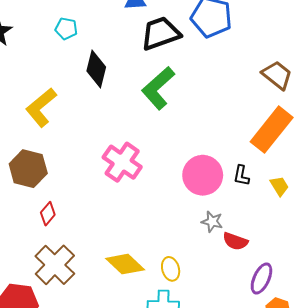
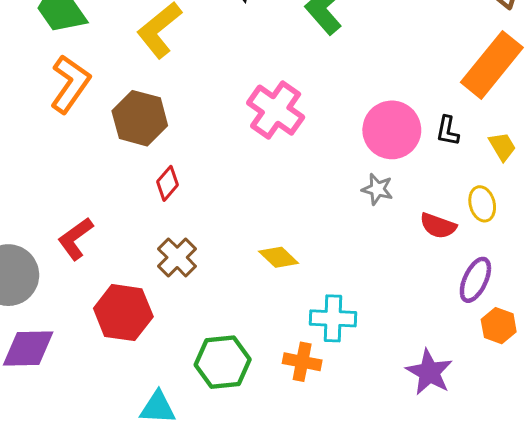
gray star: (212, 222) -> (377, 189), moved
yellow diamond: (125, 264) -> (279, 257), size x0.7
brown cross: (55, 265) -> (177, 257), size x0.7
yellow ellipse: (171, 269) -> (482, 204), moved

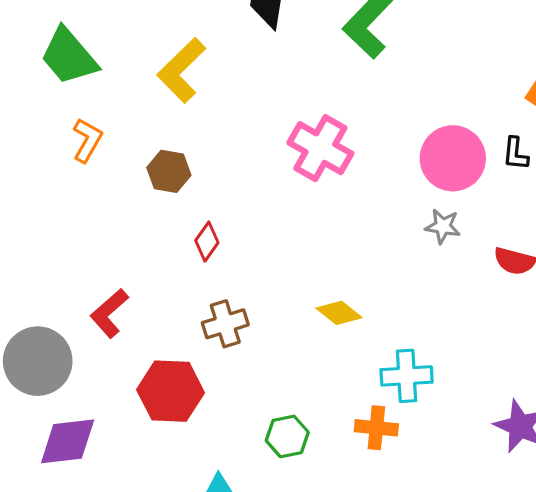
orange L-shape: (70, 84) -> (87, 140), size x0.7
brown hexagon: (140, 118) -> (169, 171), size x0.7
brown cross: (177, 257) -> (225, 324), turned 33
green hexagon: (223, 362) -> (287, 436), size x0.7

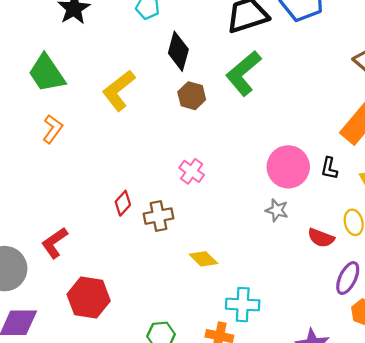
pink cross: (320, 148) -> (192, 171), moved, size x0.6
brown hexagon: (169, 171) -> (192, 96), moved
brown cross: (225, 324) -> (158, 216), moved

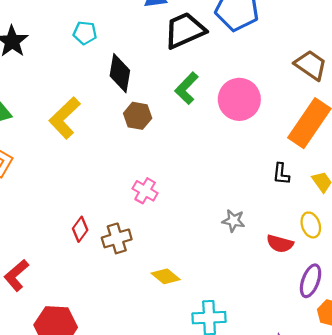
green L-shape: (243, 73) -> (187, 88), size x0.7
pink circle: (288, 167) -> (239, 99), moved

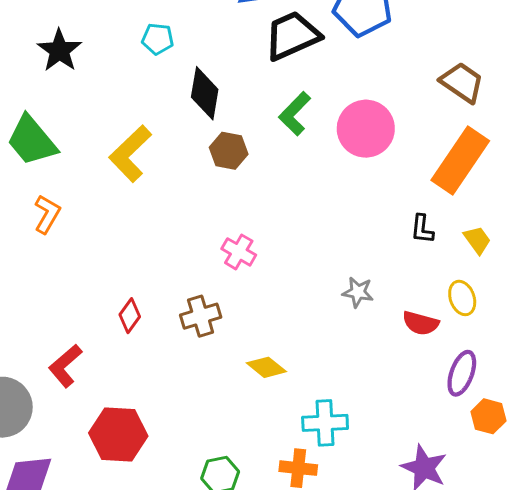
red diamond: (80, 229) -> (130, 316), moved

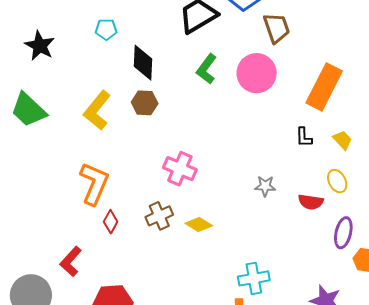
brown trapezoid: (462, 82) -> (277, 28), moved, turned 44
brown hexagon: (229, 151) -> (145, 103), moved
orange L-shape: (47, 214) -> (94, 184), moved, size x1.6
pink cross: (239, 252) -> (180, 169), size x1.4
yellow diamond: (266, 367) -> (199, 225), moved

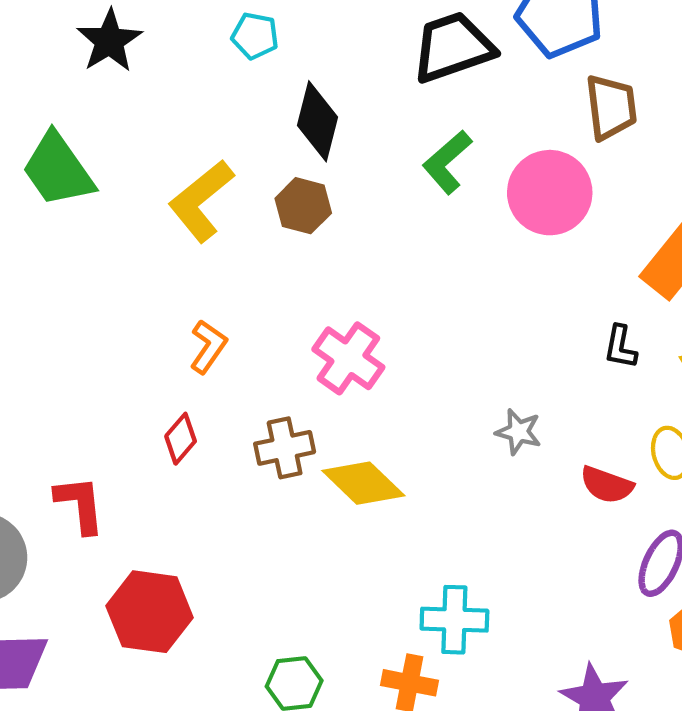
orange L-shape: (94, 184) -> (208, 347), moved, size x0.6
yellow diamond: (199, 225) -> (363, 483), size x1.4
red L-shape: (71, 261) -> (80, 504), turned 120

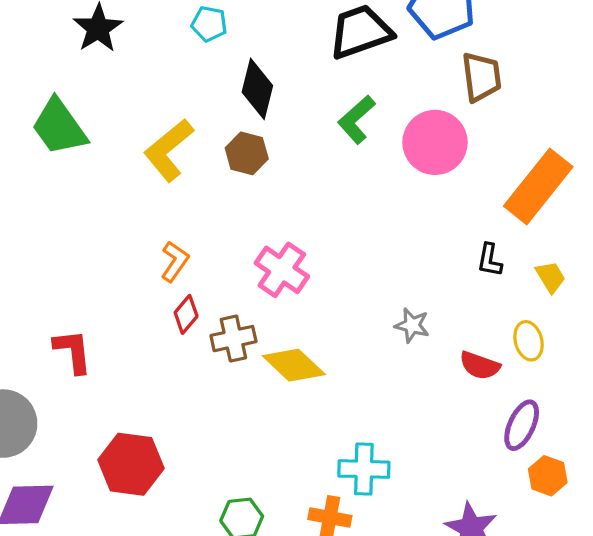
red diamond: (181, 439) -> (186, 314), moved
red L-shape: (80, 504) -> (73, 351), moved

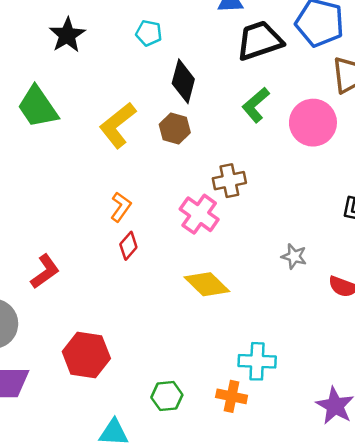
brown cross: (233, 339) -> (229, 181), moved
red L-shape: (73, 351) -> (45, 272), turned 60

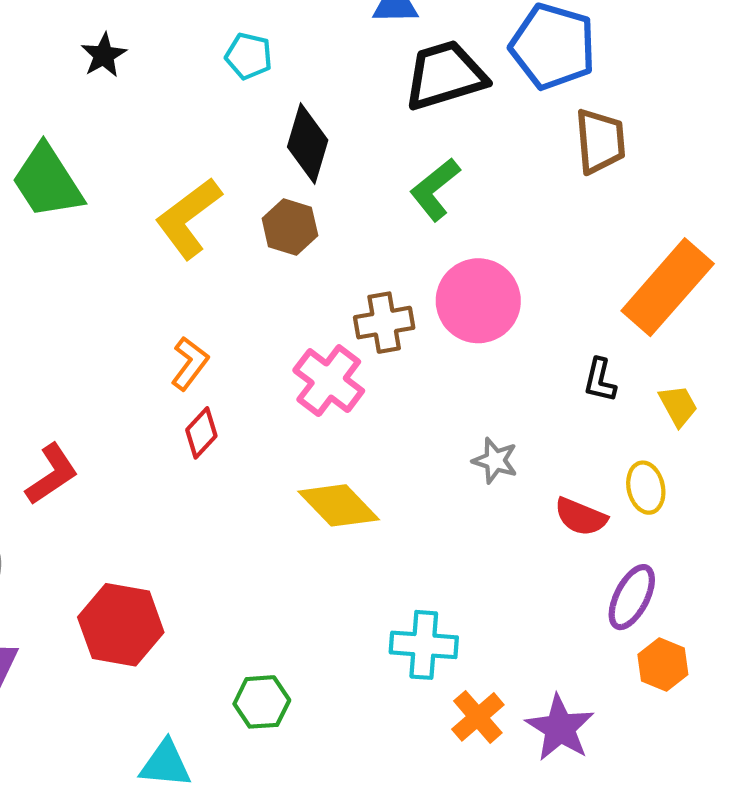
black star: (67, 35) -> (104, 55), size x0.7
pink circle: (313, 123) -> (478, 301), moved
orange cross: (232, 396) -> (478, 717), moved, turned 36

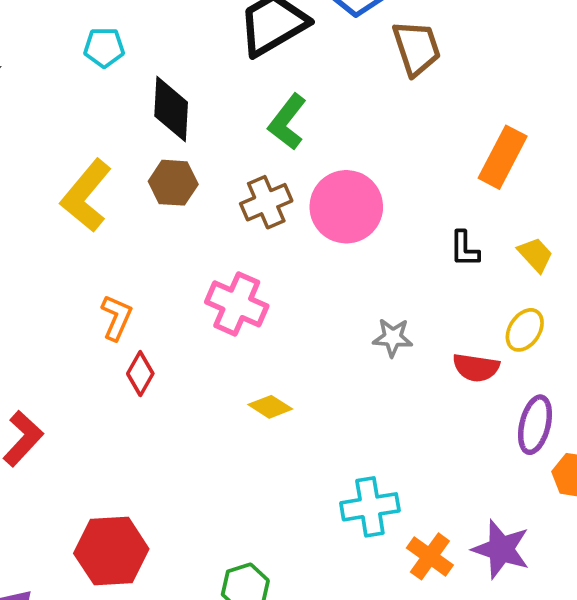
orange rectangle: (668, 287) -> (503, 157), size x0.7
brown cross: (384, 323) -> (266, 202), moved
yellow ellipse: (646, 488) -> (525, 330), turned 60
yellow diamond: (339, 505) -> (270, 407), size x0.6

